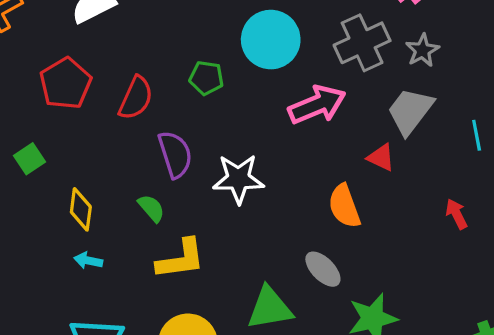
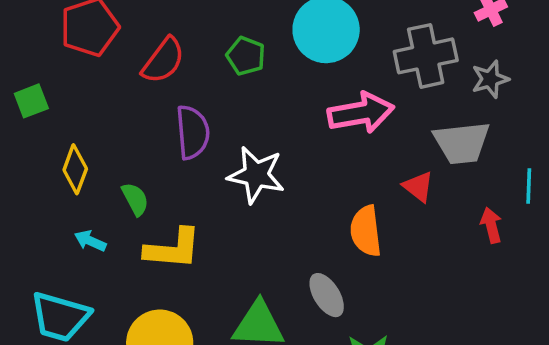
gray trapezoid: (410, 111) -> (462, 143), turned -146
green semicircle: (151, 208) -> (135, 199), moved
red arrow: (456, 214) -> (491, 225), moved
cyan arrow: (88, 261) -> (90, 241), moved

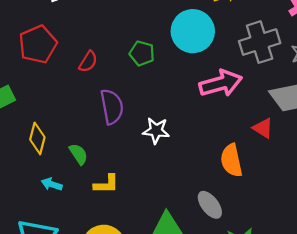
red semicircle: (163, 60) -> (88, 62), size x0.7
white star: (256, 175) -> (156, 131), size x0.7
yellow L-shape: (173, 249) -> (106, 184), size x0.7

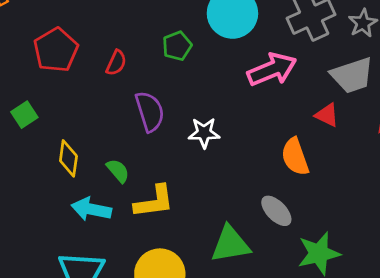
green pentagon: (142, 53) -> (177, 46), turned -30
cyan arrow: (52, 184) -> (91, 209), size x1.6
yellow L-shape: (106, 184) -> (154, 202), size x1.4

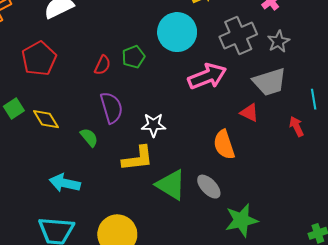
red semicircle: (116, 63) -> (102, 65), moved
yellow diamond: (68, 158) -> (46, 119), moved, turned -40
green semicircle: (118, 171) -> (89, 137), moved
yellow L-shape: (154, 202) -> (138, 158), moved
green triangle: (230, 244) -> (171, 185), moved, turned 40

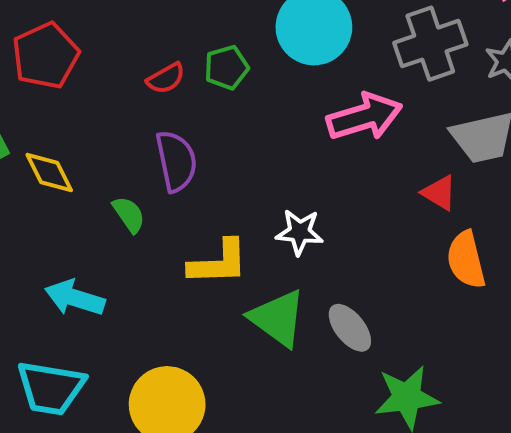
red semicircle: (102, 65) -> (166, 78), turned 30
white star: (154, 125) -> (300, 232), moved
orange semicircle: (224, 145) -> (466, 260), moved

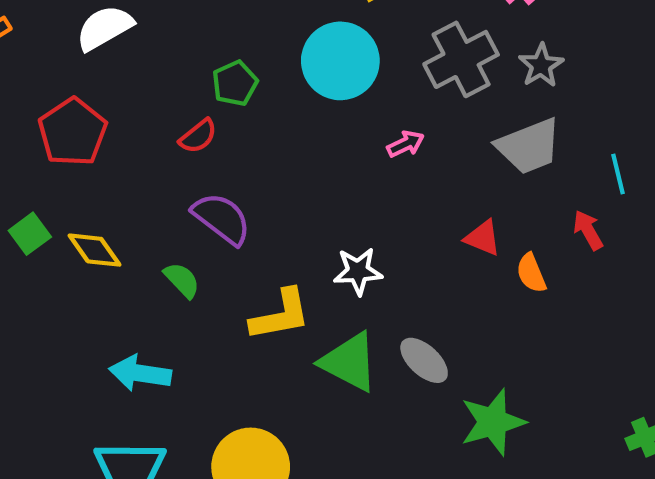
green pentagon: (227, 68) -> (235, 83), moved
pink arrow: (364, 117) -> (406, 144), size x0.5
purple semicircle: (176, 161) -> (222, 219), turned -32
red triangle: (439, 193) -> (483, 238), moved
orange semicircle: (466, 260) -> (531, 273), size x0.7

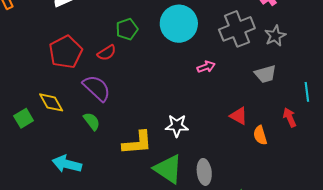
red pentagon: (73, 132) -> (66, 52), moved
gray trapezoid: (529, 146) -> (265, 74), size x0.7
purple semicircle: (222, 219) -> (97, 88), moved
green square: (30, 234) -> (24, 118), moved
gray ellipse: (424, 360) -> (204, 172), turned 35

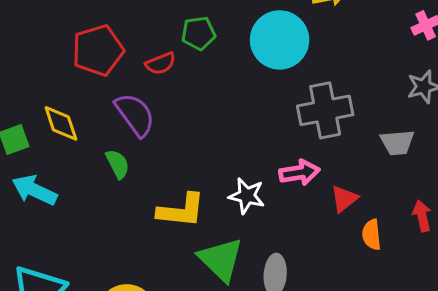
gray cross: (237, 29) -> (325, 110), moved
pink arrow: (206, 67) -> (299, 173), moved, size x1.4
red triangle: (239, 116) -> (344, 199), turned 42
cyan arrow: (67, 164) -> (34, 190), moved

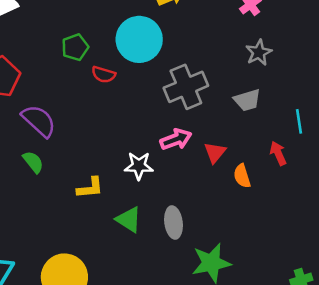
red semicircle: (161, 63) -> (104, 74), moved, turned 50
yellow L-shape: (181, 210) -> (90, 188), size x0.7
green triangle: (221, 259) -> (129, 220), size x0.7

